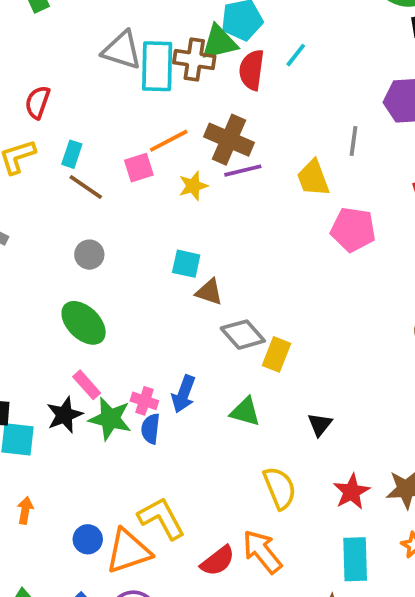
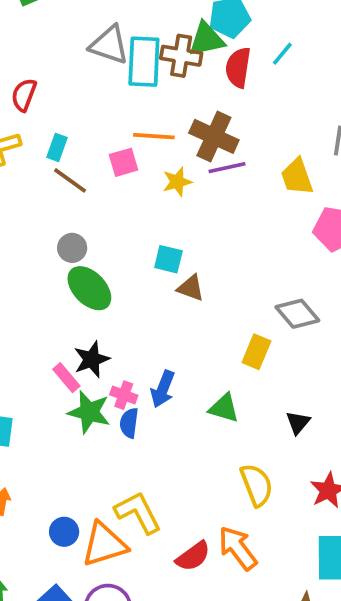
orange line: (169, 141) -> (154, 136), turned 30
green ellipse: (84, 323) -> (89, 288), moved
gray diamond: (243, 335) -> (297, 314), moved
black star: (65, 415) -> (92, 359), moved

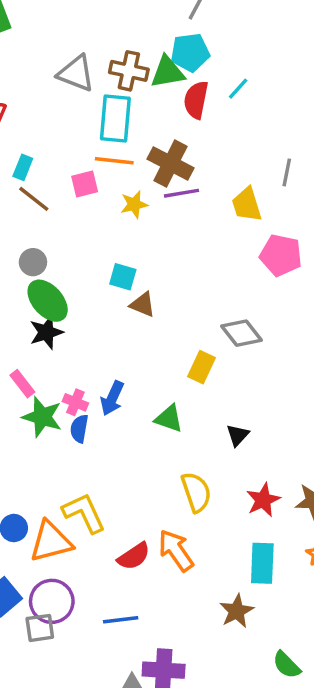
brown cross: (181, 56) -> (129, 71), moved
cyan rectangle: (144, 62) -> (115, 119), moved
black star: (92, 359) -> (46, 332), moved

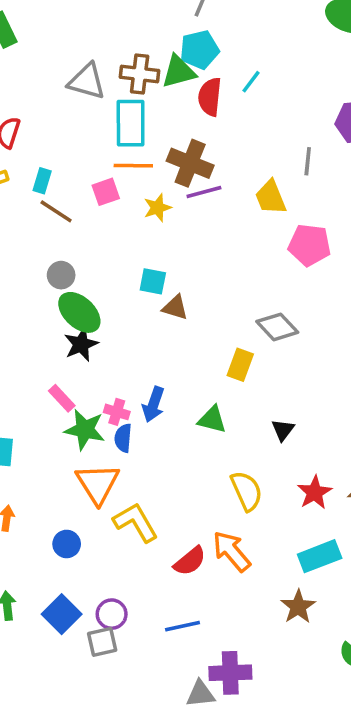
orange triangle: (51, 542) -> (98, 484), moved, turned -42
cyan rectangle: (262, 563) -> (320, 556), turned 72
purple circle: (52, 601) -> (112, 614), size x0.7

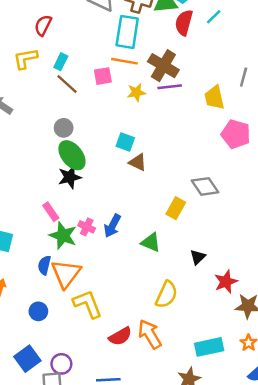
blue semicircle: (123, 438) -> (44, 265), moved
yellow semicircle: (247, 491) -> (166, 295), turned 40
red star: (315, 492) -> (226, 282), moved

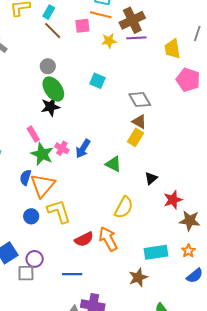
brown cross: (163, 66) -> (132, 20), turned 30
brown triangle: (138, 162) -> (139, 122), moved
gray diamond: (205, 186) -> (140, 100), moved
blue circle: (38, 311) -> (31, 216), moved

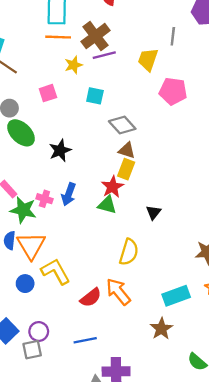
pink square: (82, 26) -> (48, 93), moved
yellow trapezoid: (172, 49) -> (148, 59), turned 40
cyan square: (97, 81) -> (95, 96), moved
black star: (50, 107) -> (60, 150), moved
red star: (173, 200) -> (112, 187), moved

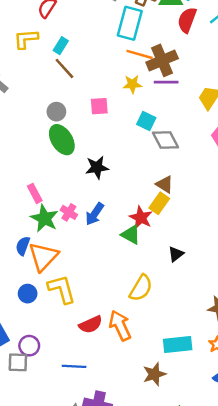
orange line: (58, 37) -> (140, 54), moved
gray diamond: (122, 125) -> (166, 140), moved
red star: (112, 187) -> (141, 218), turned -30

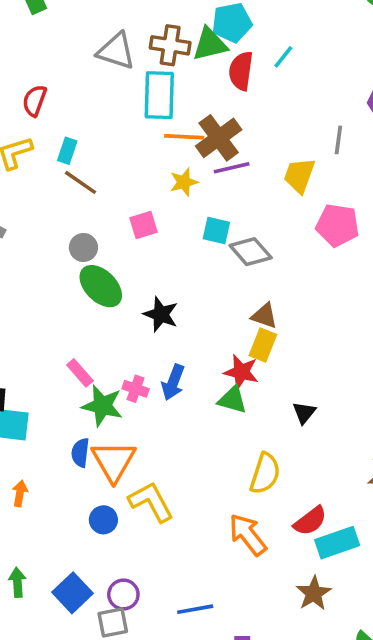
black star: (97, 167) -> (161, 314), turned -30
red semicircle: (91, 325) -> (310, 521), moved

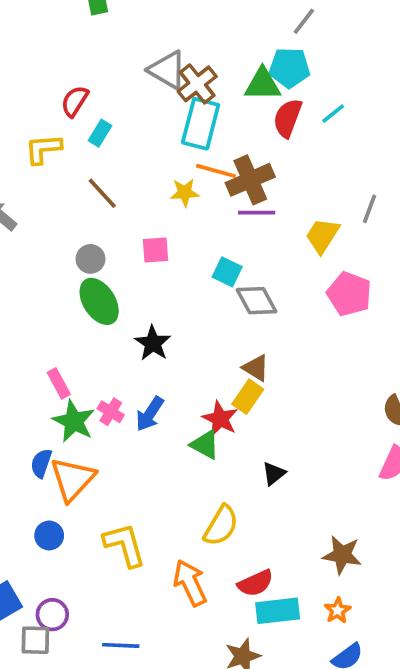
brown cross: (170, 45) -> (197, 84), moved, turned 30
cyan rectangle: (67, 151) -> (100, 133), moved
yellow star: (184, 182) -> (185, 193), moved
yellow L-shape: (151, 502) -> (125, 545), moved

